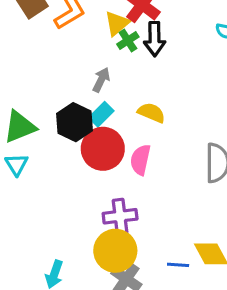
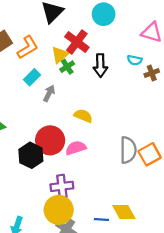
black arrow: (155, 39) -> (100, 66), moved
cyan rectangle: (101, 114) -> (32, 77), moved
black hexagon: (75, 122) -> (31, 155), moved
pink semicircle: (140, 160) -> (76, 148), turned 60

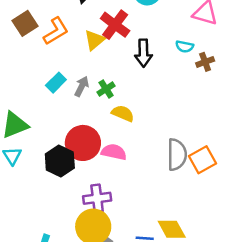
green cross: (67, 67) -> (106, 89), moved
cyan rectangle: (32, 77) -> (56, 83), moved
pink semicircle: (76, 148) -> (114, 152), turned 30

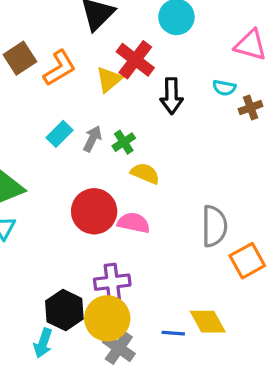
orange square: (203, 160) -> (247, 261), moved
black hexagon: (60, 161) -> (64, 310), moved

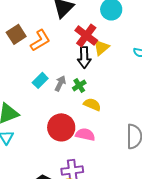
yellow triangle: (109, 80) -> (101, 47), moved
black arrow: (172, 96) -> (84, 57), moved

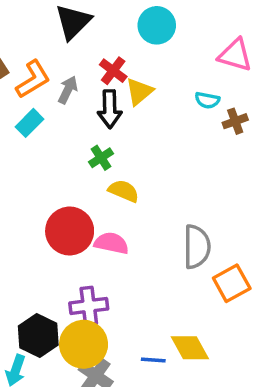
red cross: (86, 35) -> (113, 71), size x0.7
cyan rectangle: (40, 80) -> (30, 123), moved
gray arrow: (60, 83) -> (68, 90), moved

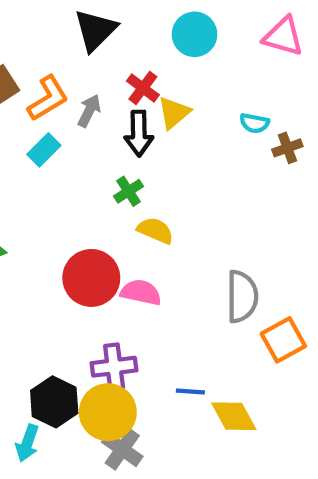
pink triangle: (235, 55) -> (283, 36), moved
blue line: (153, 360) -> (190, 392), moved

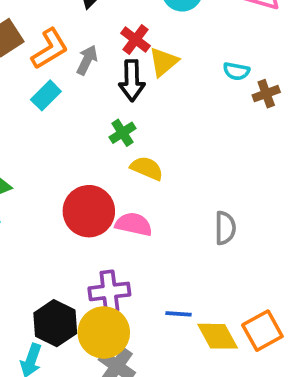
gray semicircle: (242, 297) -> (225, 228), size x0.7
orange square: (283, 340) -> (262, 331), moved

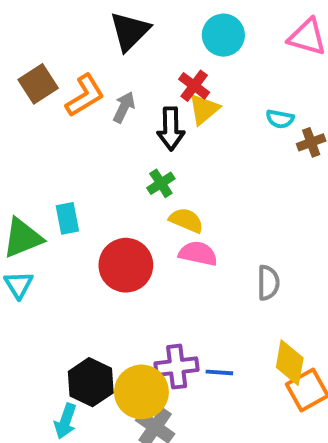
red cross: (136, 39) -> (194, 86), moved
cyan rectangle: (46, 95) -> (67, 218), moved, turned -56
pink semicircle: (134, 224) -> (198, 253), moved
purple cross: (109, 291) -> (177, 367), moved
yellow diamond: (218, 336) -> (290, 363), moved, turned 39

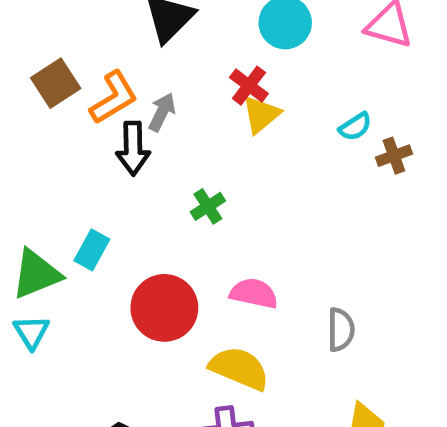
cyan semicircle: (280, 119) -> (355, 127), turned -44
black arrow: (171, 129) -> (133, 148), moved
cyan rectangle: (67, 218) -> (92, 250), turned 40
yellow semicircle: (186, 220) -> (239, 368), moved, size x1.4

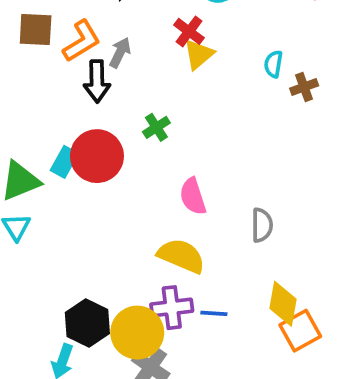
brown square: (56, 83) -> (36, 30), turned 36
cyan semicircle: (355, 127) -> (273, 64), turned 132
pink semicircle: (254, 293) -> (193, 196), turned -120
red circle: (164, 308) -> (97, 156), moved

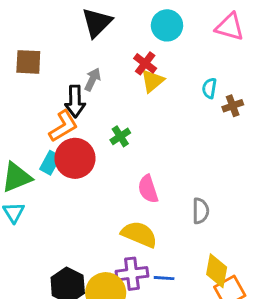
orange L-shape: (82, 41) -> (63, 126), moved

